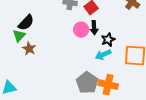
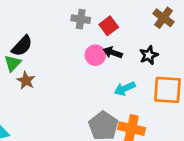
black arrow: (94, 28) -> (113, 53), turned 112
black star: (108, 40) -> (149, 55), moved

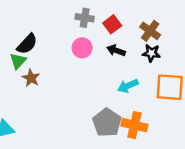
brown cross: (163, 18) -> (150, 31), moved
pink circle: (95, 55) -> (82, 48), moved
black star: (149, 55) -> (151, 53), turned 30

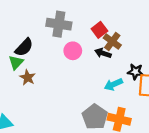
gray cross: (85, 18) -> (59, 24), moved, size x1.5
brown cross: (150, 31) -> (112, 41), moved
black star: (151, 53) -> (135, 72), moved

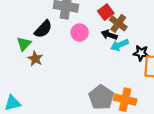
black semicircle: (24, 47) -> (43, 29), moved
cyan arrow: (113, 84) -> (119, 45), moved

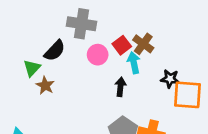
red square: (106, 12) -> (122, 45), moved
black arrow: (109, 35) -> (120, 87), moved, turned 77
cyan arrow: (119, 45) -> (134, 63), moved, turned 102

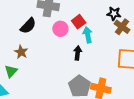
brown cross: (143, 44) -> (122, 27), moved
green triangle: (32, 68) -> (11, 71), moved
black star: (170, 79) -> (114, 14), moved

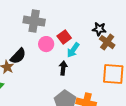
black semicircle: (28, 26) -> (18, 56), moved
cyan arrow: (88, 35) -> (73, 50), turned -133

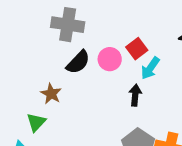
gray cross: (34, 21) -> (68, 25), moved
black semicircle: (18, 56) -> (78, 62), moved

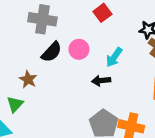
red square: (137, 49) -> (102, 13), moved
black arrow: (135, 95) -> (101, 81), turned -102

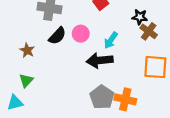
brown star: (28, 79) -> (27, 50), moved
black arrow: (101, 81) -> (100, 60), size x1.6

